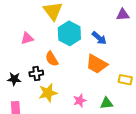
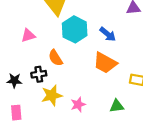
pink star: (80, 101) -> (78, 104), moved

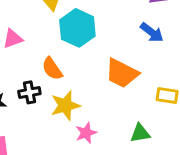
blue arrow: (108, 34) -> (152, 32), moved
yellow star: (52, 95) -> (65, 106), moved

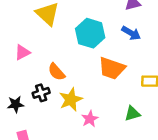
cyan hexagon: (77, 28) -> (90, 33), moved

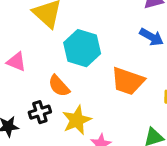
cyan hexagon: (90, 33) -> (82, 48), moved
pink triangle: (22, 52) -> (16, 62), turned 49

